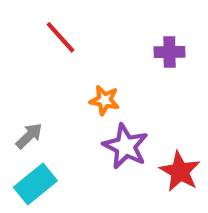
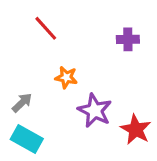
orange star: (105, 100) -> (66, 77), moved
cyan rectangle: (35, 184) -> (27, 139), turned 68

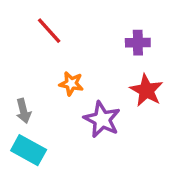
gray arrow: (22, 103) -> (23, 111), turned 120
red star: (136, 129) -> (146, 90), moved

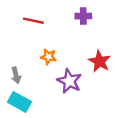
red line: (49, 31) -> (33, 21), turned -36
purple cross: (138, 43) -> (83, 16), moved

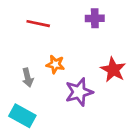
gray arrow: (16, 75) -> (28, 78), moved
purple star: (69, 81) -> (79, 92), turned 30

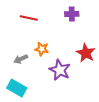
gray arrow: (28, 78) -> (21, 59), turned 80
purple star: (79, 92) -> (60, 70), turned -30

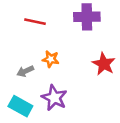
purple cross: (72, 14) -> (87, 17), size x1.5
purple star: (60, 70) -> (54, 98), moved

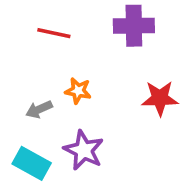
red star: (104, 64) -> (160, 98), turned -30

